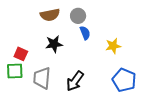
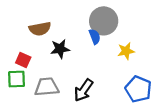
brown semicircle: (50, 15) -> (40, 29), moved
gray circle: (78, 16) -> (104, 21), moved, size x1.6
gray trapezoid: (42, 78) -> (47, 87), turned 80

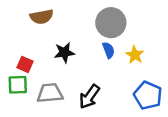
brown semicircle: (40, 29) -> (42, 17), moved
blue semicircle: (95, 37) -> (108, 50), moved
yellow star: (126, 51) -> (135, 55), turned -30

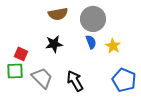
brown semicircle: (42, 17) -> (58, 14), moved
gray trapezoid: (50, 93) -> (42, 78), turned 50
black arrow: (89, 97) -> (75, 81), turned 115

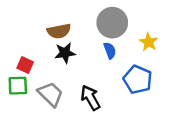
brown semicircle: (58, 14) -> (59, 31), moved
yellow star: (113, 46) -> (149, 42), moved
blue pentagon: (124, 80) -> (138, 80), moved

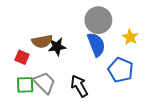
brown semicircle: (59, 31) -> (42, 41), moved
blue semicircle: (110, 50) -> (96, 45), size x1.6
green square: (18, 86) -> (25, 85), moved

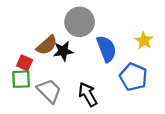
gray circle: (98, 20) -> (80, 22), moved
brown semicircle: (42, 41) -> (47, 45), turned -30
green square: (25, 85) -> (21, 79), moved

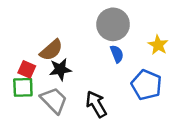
gray circle: (80, 22) -> (113, 24), moved
blue semicircle: (106, 49) -> (117, 54), size x0.6
black star: (63, 51) -> (60, 69), moved

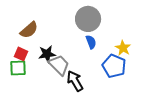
yellow star: (158, 45) -> (123, 48), moved
brown semicircle: (51, 50) -> (29, 30), moved
gray trapezoid: (54, 100) -> (59, 65), moved

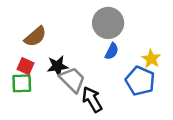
blue semicircle: (91, 42) -> (112, 51), turned 48

